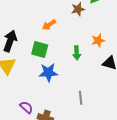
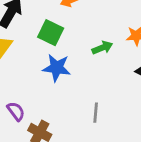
green arrow: (77, 53) -> (102, 48), turned -120

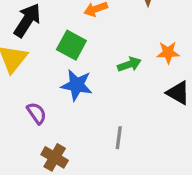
purple semicircle: (16, 111) -> (37, 113), moved

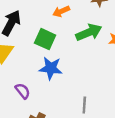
green arrow: (129, 64) -> (89, 32), moved, size x1.5

